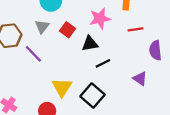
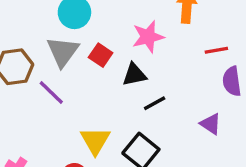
gray triangle: (42, 27) -> (63, 52), size x1.5
red line: (135, 29) -> (216, 50), moved

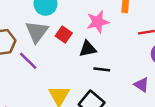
black line: (155, 103) -> (102, 69), turned 35

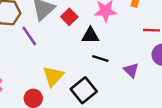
purple triangle: (142, 85) -> (131, 70), moved

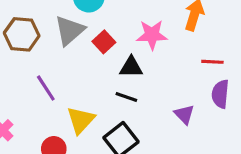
purple line: (29, 36) -> (46, 88), moved
black line: (100, 59) -> (126, 97), moved

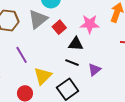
purple triangle: (184, 114) -> (94, 70), moved, turned 32

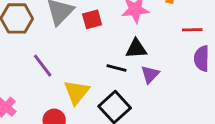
red square: (59, 27) -> (92, 19), turned 32
black triangle: (76, 44) -> (136, 49), moved

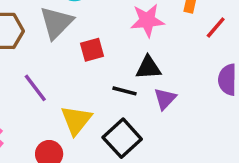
red square: (92, 19) -> (92, 50), moved
red line: (192, 30) -> (216, 27), moved, turned -48

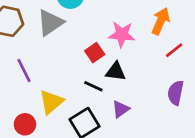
red square: (92, 50) -> (95, 53), moved, turned -30
purple triangle: (165, 99) -> (121, 109), moved

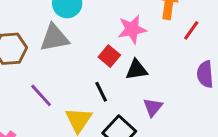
gray triangle: (50, 23) -> (54, 38), turned 40
black line: (93, 86) -> (101, 92), moved, turned 54

